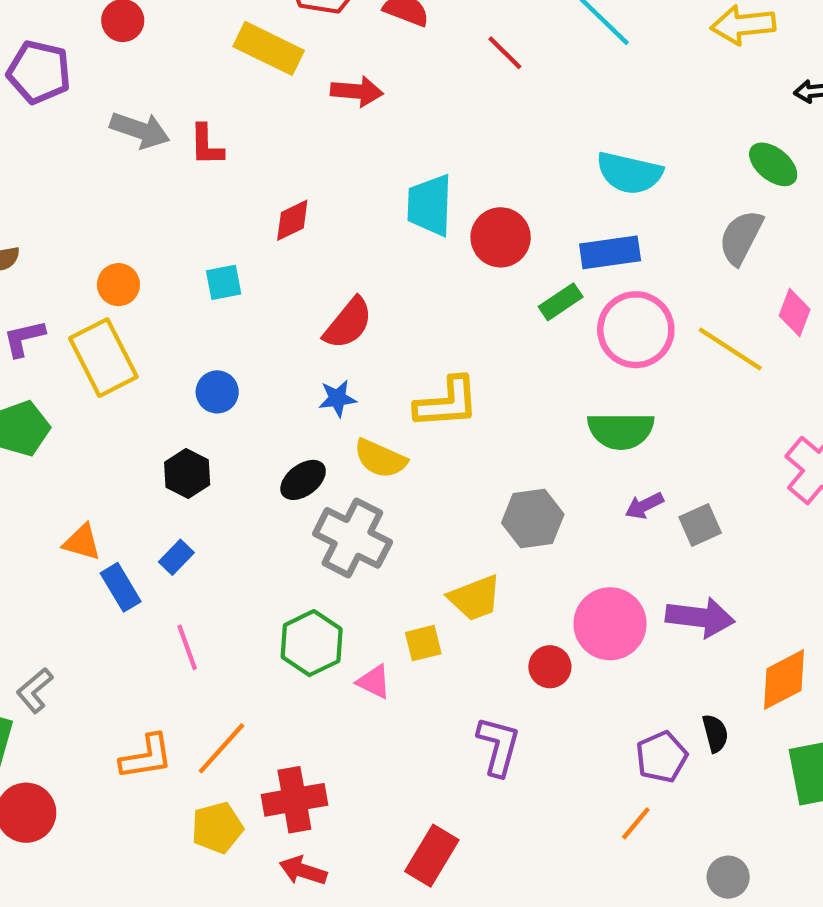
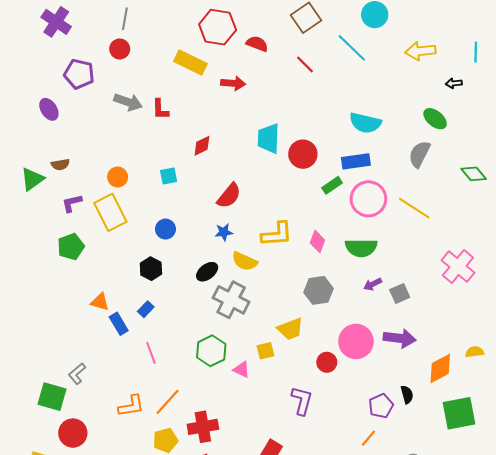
pink diamond: (795, 313) -> (317, 242), moved

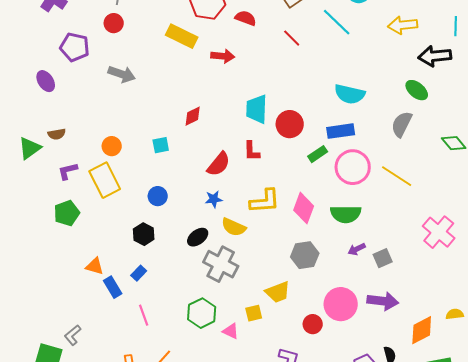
black arrow: (454, 83) -> (435, 56), size x2.0
red L-shape: (160, 109) -> (252, 151), moved
pink diamond: (317, 242) -> (304, 208), size x1.4

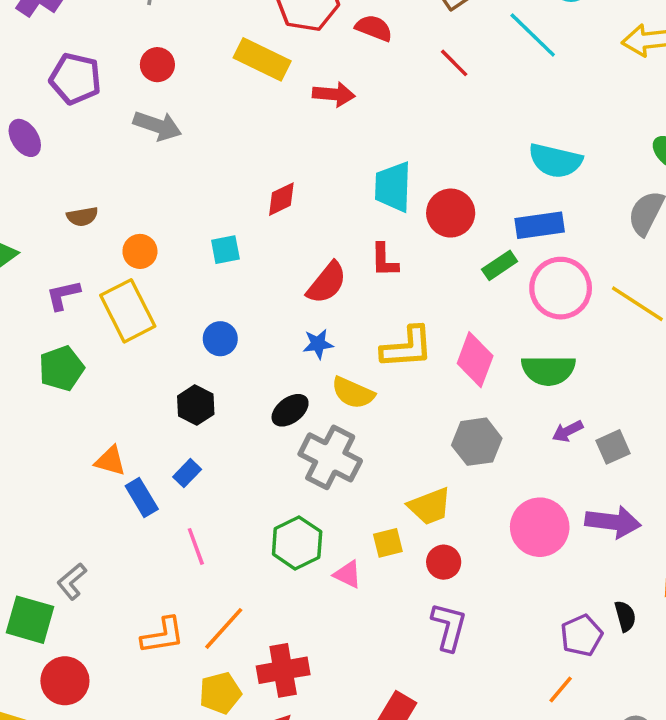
red circle: (114, 23) -> (157, 65), moved
brown semicircle: (57, 134) -> (82, 217), moved
red circle: (313, 324) -> (444, 562), moved

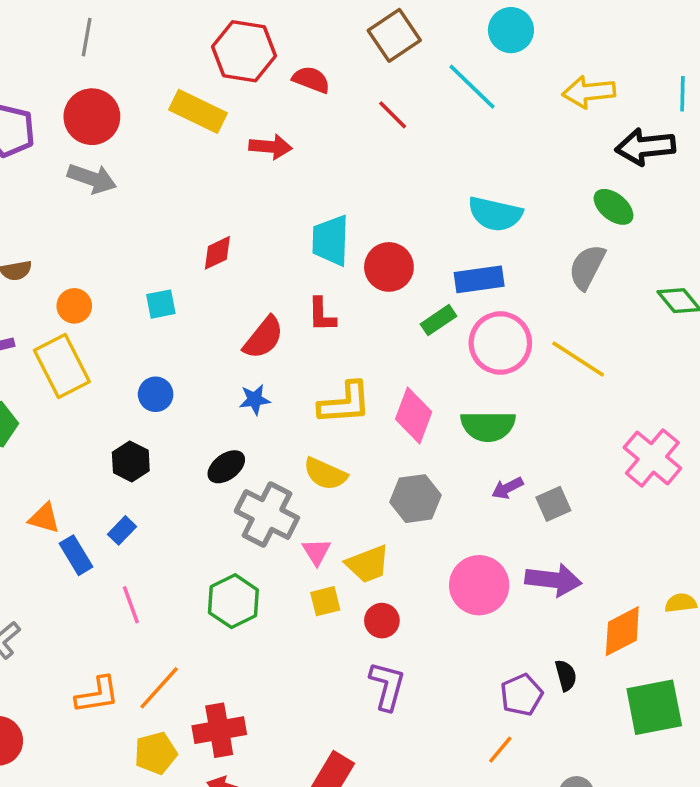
red circle: (157, 65) -> (92, 117), size x1.6
yellow semicircle: (353, 393) -> (325, 474), moved
pink triangle: (348, 574) -> (316, 552), moved, turned 32

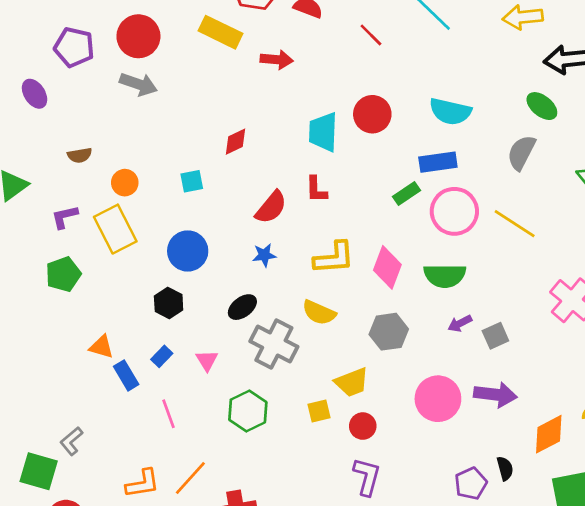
red circle: (389, 267) -> (372, 114), moved
blue circle: (156, 394) -> (188, 251), size x1.5
pink triangle: (316, 552) -> (207, 360), moved

